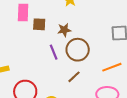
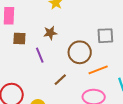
brown square: (39, 24) -> (19, 39), moved
brown circle: (78, 50) -> (80, 52), moved

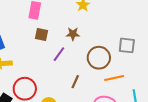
purple line: (40, 55) -> (59, 54), turned 49
brown line: (60, 80) -> (75, 82), turned -32

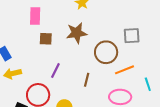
brown star: (73, 34) -> (77, 33), size x1.5
purple line: (59, 54) -> (55, 70), moved

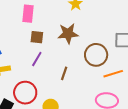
purple line: (55, 70) -> (37, 59), moved
brown line: (87, 80) -> (64, 73), moved

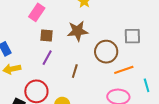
pink rectangle: (28, 14) -> (37, 12), turned 30

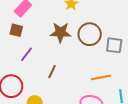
brown square: (46, 36) -> (16, 30), moved
brown circle: (106, 52) -> (90, 34), moved

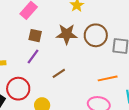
brown square: (16, 30) -> (35, 36), moved
brown line: (52, 72) -> (59, 73), turned 32

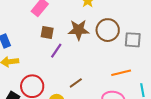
purple line: (33, 56) -> (56, 51), moved
brown line: (59, 73) -> (76, 83), moved

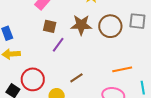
gray square: (133, 40) -> (137, 21), moved

